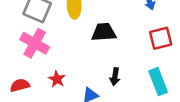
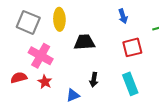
pink cross: (35, 43) -> (41, 56), moved
red semicircle: (20, 85) -> (19, 78), moved

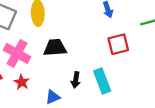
black trapezoid: (84, 42) -> (55, 48), moved
cyan rectangle: (130, 84) -> (102, 81), moved

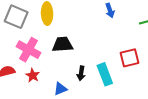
red square: (118, 44) -> (130, 58), moved

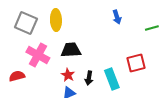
red star: (33, 75) -> (68, 75), moved

